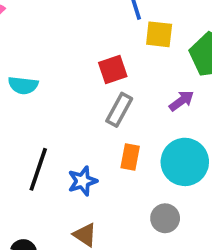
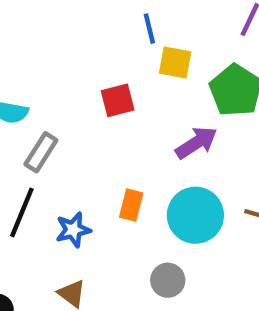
purple arrow: (182, 101) -> (196, 143), size x1.4
gray rectangle: (119, 110) -> (41, 152), moved

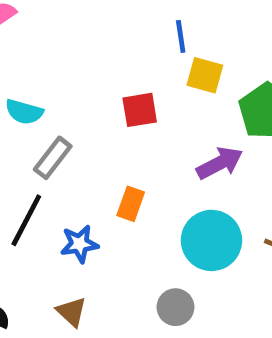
orange rectangle: (131, 205) -> (131, 204), moved

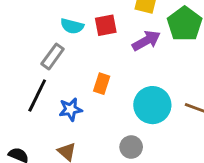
cyan semicircle: (24, 112) -> (72, 26), moved
purple arrow: (220, 163) -> (146, 41), moved

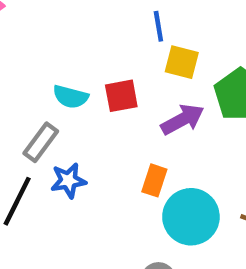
orange rectangle: (102, 84) -> (154, 180), moved
blue star: (71, 109) -> (68, 180), moved

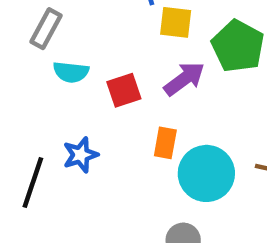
red square: (121, 96) -> (124, 90), moved
gray rectangle: (41, 142) -> (46, 29), moved

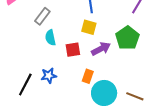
yellow square: (176, 22) -> (89, 27), moved
cyan semicircle: (71, 72) -> (50, 38), turned 63

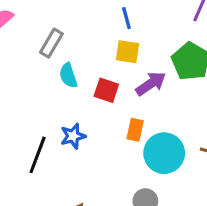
red square: (73, 50) -> (106, 90), turned 35

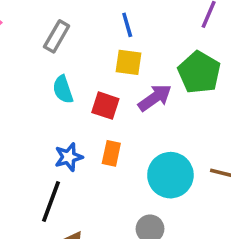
gray rectangle: (51, 43) -> (57, 36), moved
orange rectangle: (135, 130) -> (111, 153), moved
black line: (38, 155) -> (51, 201), moved

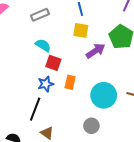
gray rectangle: (57, 36) -> (40, 15), turned 36
cyan semicircle: (63, 89) -> (43, 45), turned 140
red square: (105, 106) -> (53, 63), moved

